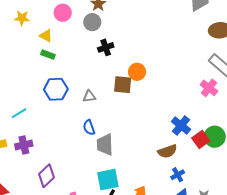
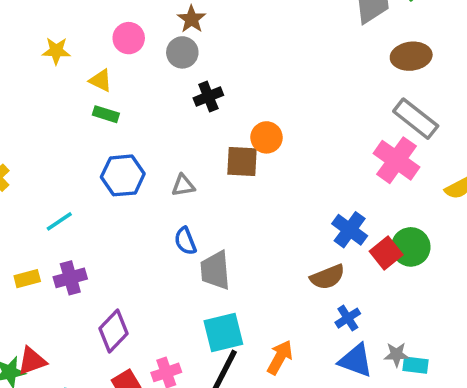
pink cross: (209, 88) -> (397, 160), size x1.4

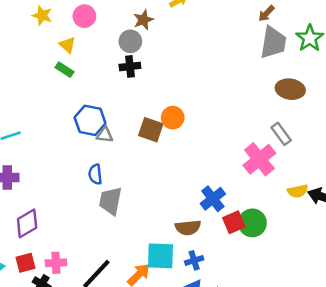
pink circle: (129, 38) -> (84, 16), moved
black cross: (208, 97) -> (130, 66), moved
gray rectangle: (416, 119) -> (281, 134), size x0.7
blue hexagon: (123, 175) -> (90, 120), moved
cyan square: (223, 332) -> (160, 256), moved

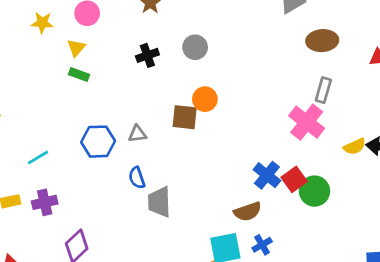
gray circle: (130, 41) -> (195, 47), moved
yellow triangle: (67, 45) -> (76, 48), turned 42
blue hexagon: (90, 120) -> (98, 142), moved
gray rectangle: (281, 134) -> (323, 90), turned 65
red square: (234, 222) -> (294, 179), moved

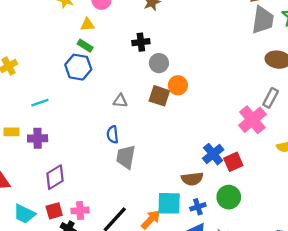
gray circle: (195, 47) -> (159, 63), moved
yellow triangle: (76, 48) -> (87, 25), turned 32
blue hexagon: (98, 142) -> (78, 67), moved
green circle: (314, 191) -> (229, 197), moved

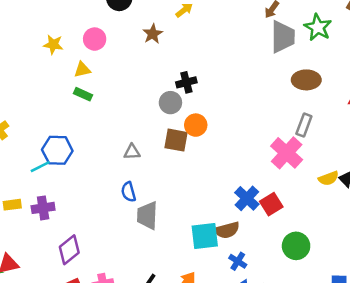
black cross: (141, 42) -> (186, 82), moved
blue hexagon: (78, 67) -> (57, 150), moved
green circle: (229, 197) -> (296, 246), moved
cyan square: (169, 203) -> (205, 236), moved
blue cross: (198, 207) -> (238, 261), turned -32

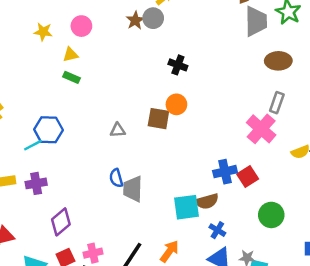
black cross: (186, 82) -> (178, 65), moved, turned 36
gray circle: (170, 103) -> (153, 18), moved
blue semicircle: (128, 192) -> (116, 178), moved
blue cross: (247, 198) -> (225, 172), turned 35

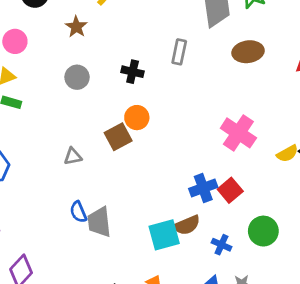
gray circle: (153, 18) -> (77, 77), moved
gray rectangle: (277, 103) -> (179, 52), moved
brown square: (158, 119) -> (118, 137), turned -30
blue cross: (217, 230) -> (221, 245), moved

